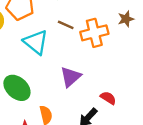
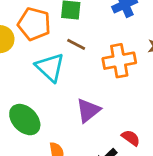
brown line: (66, 25) -> (76, 44), moved

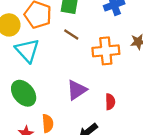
cyan triangle: (50, 67) -> (27, 50), moved
red semicircle: (131, 138) -> (110, 102), moved, turned 49

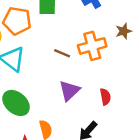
brown line: (71, 35) -> (62, 53), moved

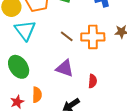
purple triangle: (69, 91) -> (65, 68), turned 48

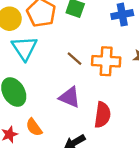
red semicircle: (93, 81) -> (102, 115), size x1.5
orange semicircle: (37, 95) -> (34, 127), turned 140

